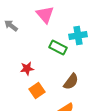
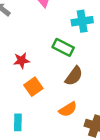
green rectangle: (58, 48) -> (63, 47), moved

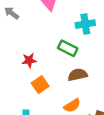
brown semicircle: (74, 76) -> (78, 75), turned -138

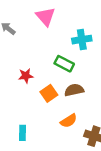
orange square: (40, 85) -> (49, 93), moved

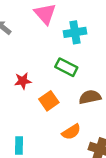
cyan cross: (82, 40) -> (75, 32), moved
brown semicircle: (74, 90) -> (90, 97), moved

